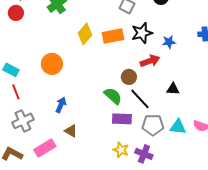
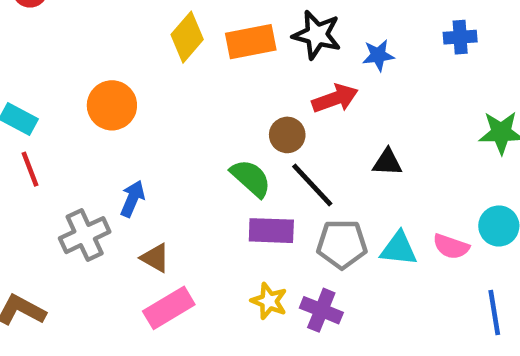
black star: (142, 33) -> (317, 35), turned 30
gray cross: (23, 121) -> (85, 235), moved
pink rectangle: (45, 148) -> (169, 308), moved

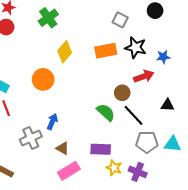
yellow diamond: (187, 37) -> (65, 52), moved
purple rectangle: (271, 231) -> (101, 149), moved

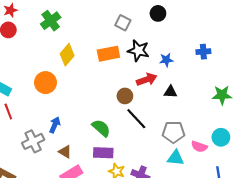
black triangle: (167, 105) -> (170, 92), moved
green semicircle: (106, 112) -> (101, 128), moved
gray pentagon: (147, 142) -> (173, 132), moved
cyan triangle: (173, 144) -> (176, 158), moved

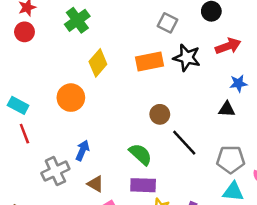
blue star: (166, 60) -> (238, 83), moved
red arrow: (147, 79) -> (228, 46), moved
brown circle: (125, 96) -> (160, 114), moved

